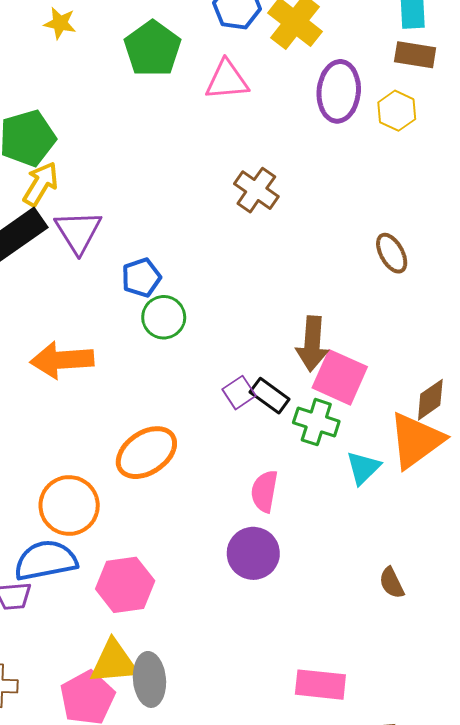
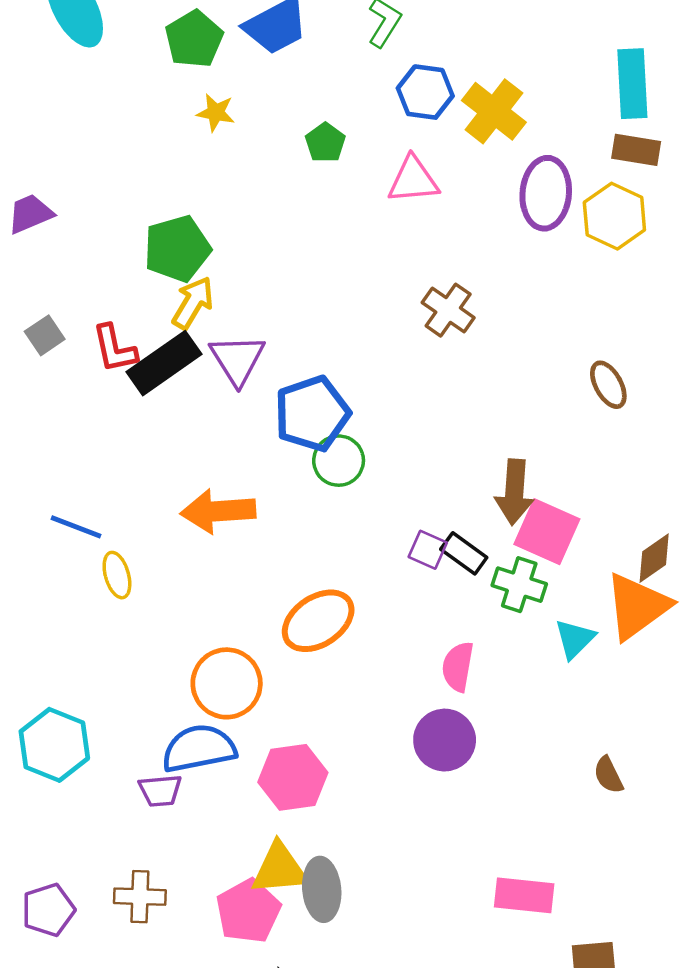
green pentagon: (153, 49) -> (325, 143), size x0.6
yellow hexagon: (397, 111) -> (614, 216), size x1.4
blue pentagon: (141, 278) -> (312, 414), size x1.6
purple square: (239, 393) -> (428, 550), turned -32

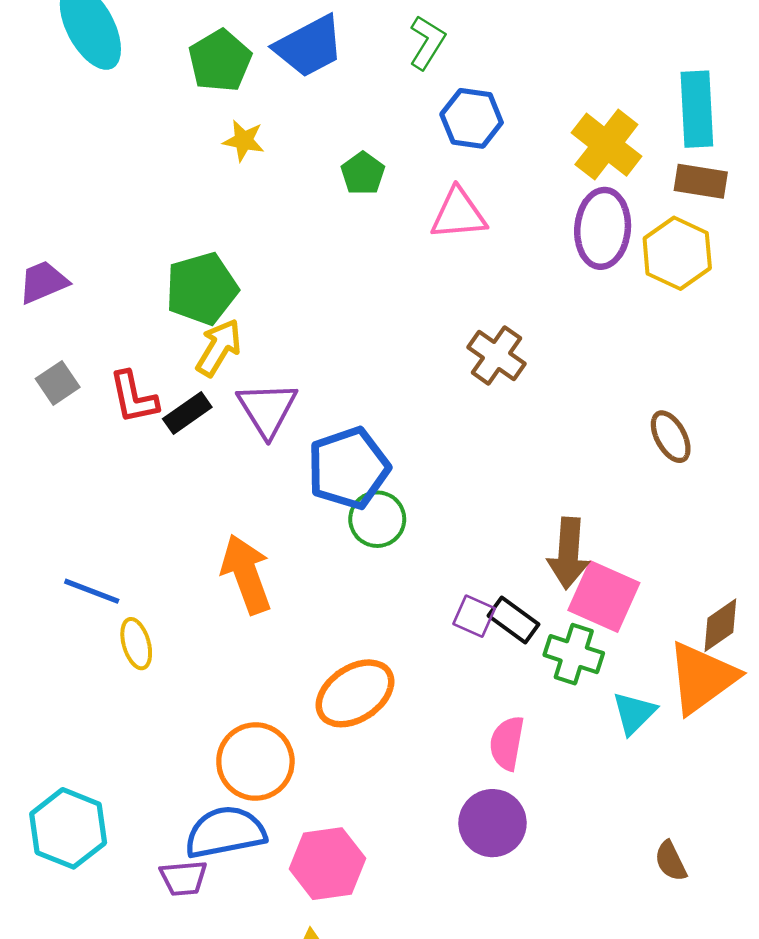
yellow cross: (494, 111) -> (606, 145), moved
purple trapezoid: (30, 214) -> (43, 282), moved
black rectangle: (164, 363) -> (187, 413), size x0.6
orange arrow: (218, 511) -> (246, 574), turned 74

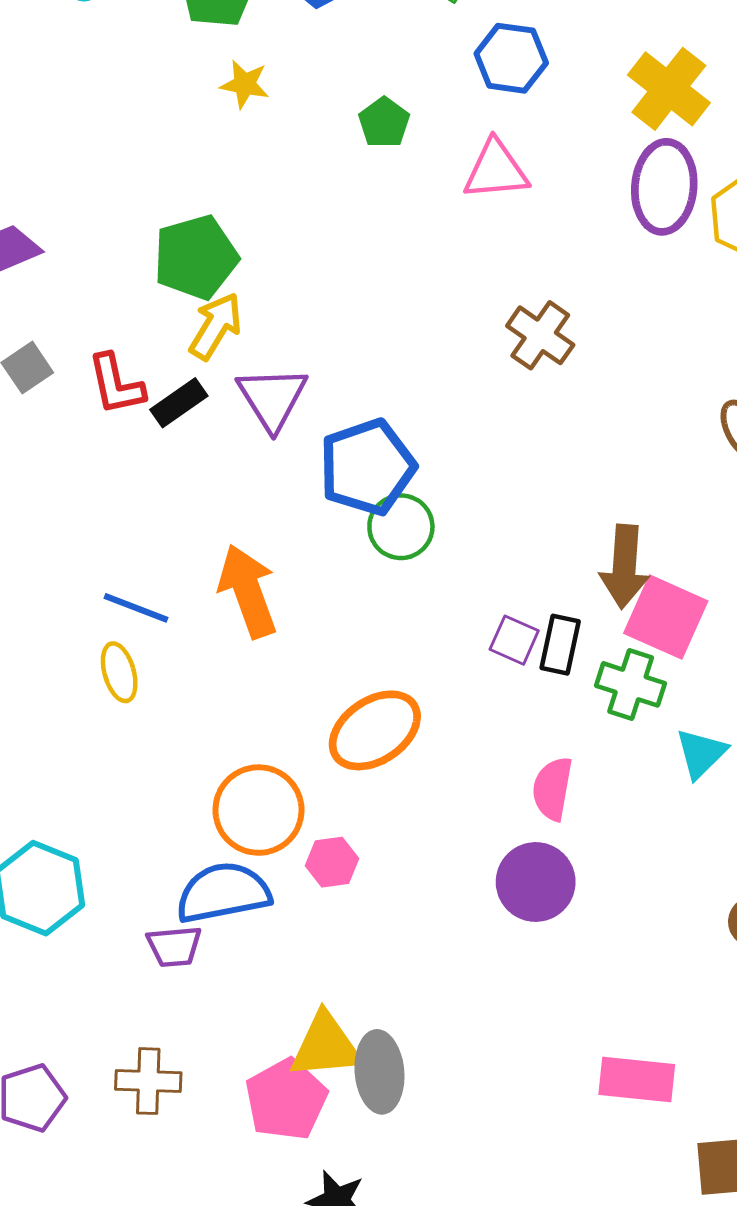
blue line: (92, 591) -> (136, 608), moved
black rectangle: (513, 620) -> (560, 645), turned 66
pink hexagon: (327, 864) -> (332, 862), moved, size x0.6

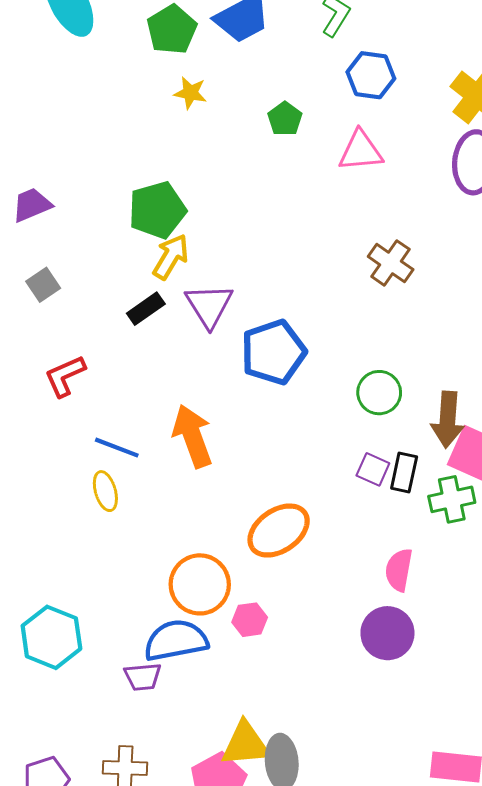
red L-shape: (116, 384) -> (65, 376), moved, turned 78
green circle: (401, 527) -> (379, 393), moved
green cross: (631, 684) -> (452, 499), turned -30

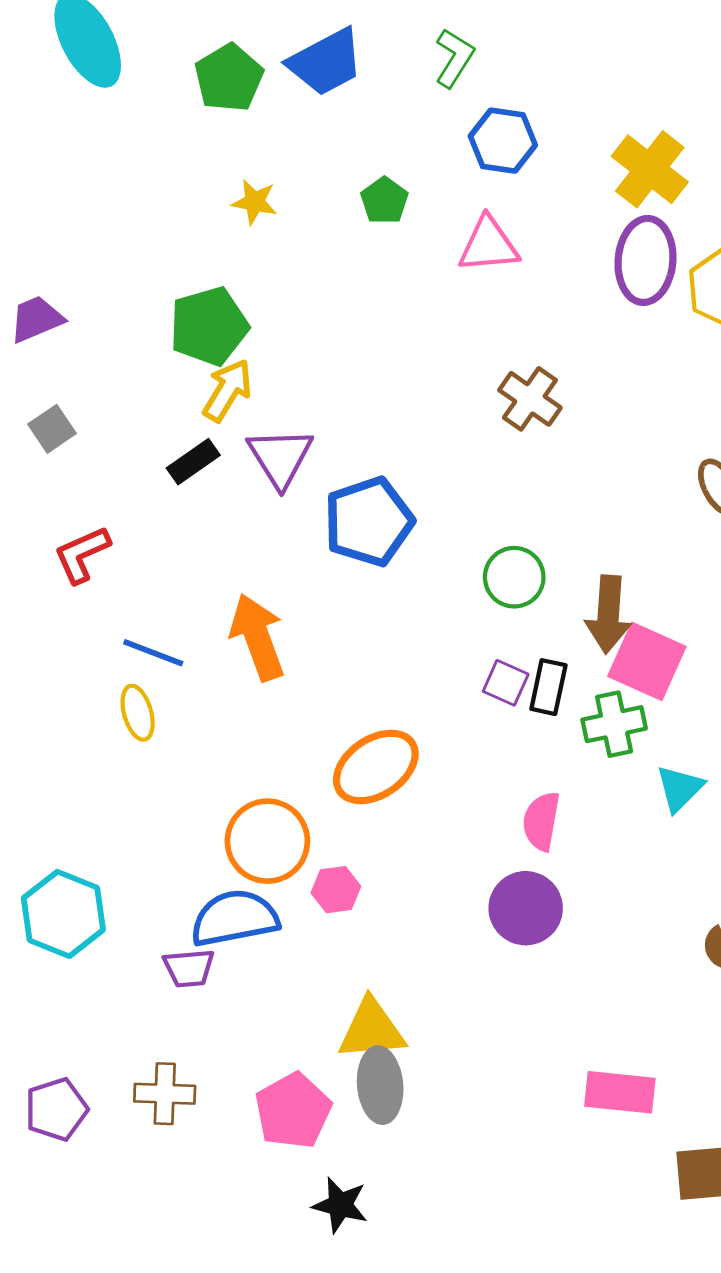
yellow star: (190, 93) -> (255, 202), moved
yellow triangle: (245, 744) -> (372, 1029), moved

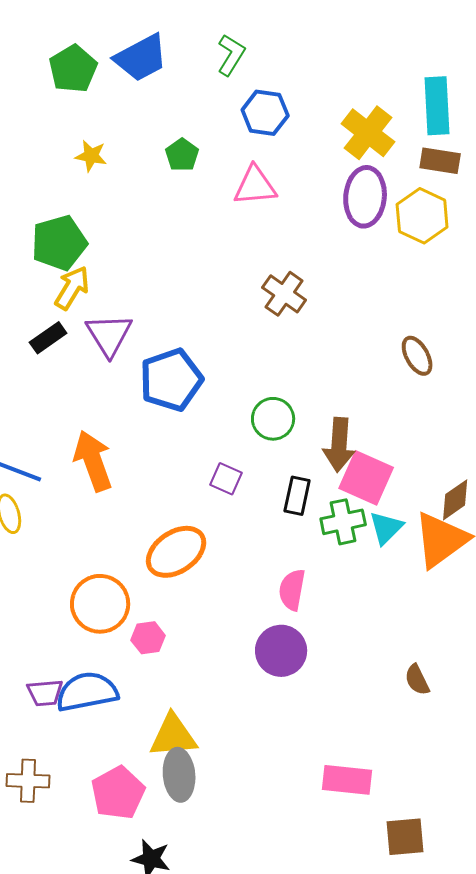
purple square: (506, 683) -> (226, 479), moved
cyan triangle: (680, 788) -> (386, 528), moved
blue semicircle: (235, 918) -> (87, 692), moved

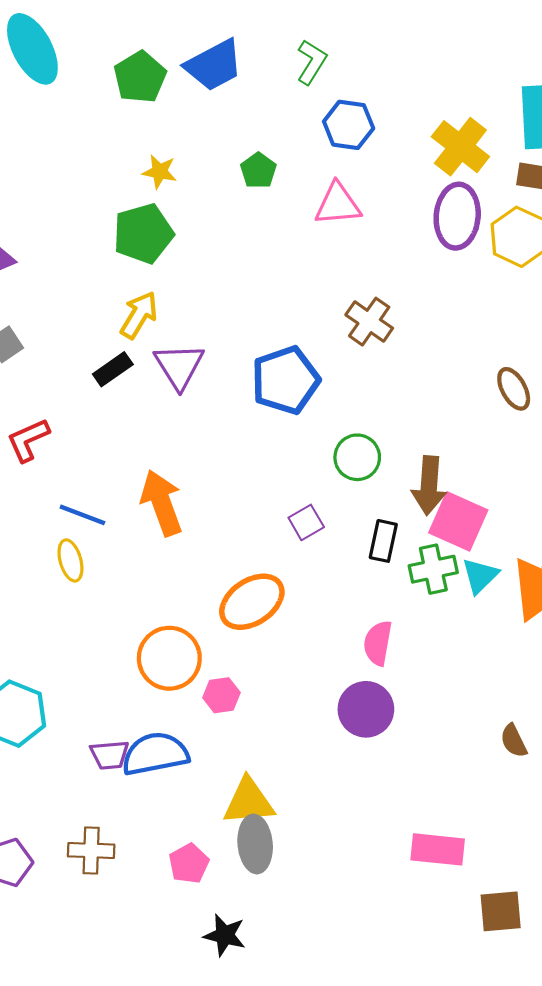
green pentagon: (59, 243) -> (143, 234), moved
blue pentagon: (171, 380) -> (286, 380), moved
purple square: (226, 479) -> (306, 522), turned 36
pink pentagon: (118, 793) -> (189, 864), size x0.7

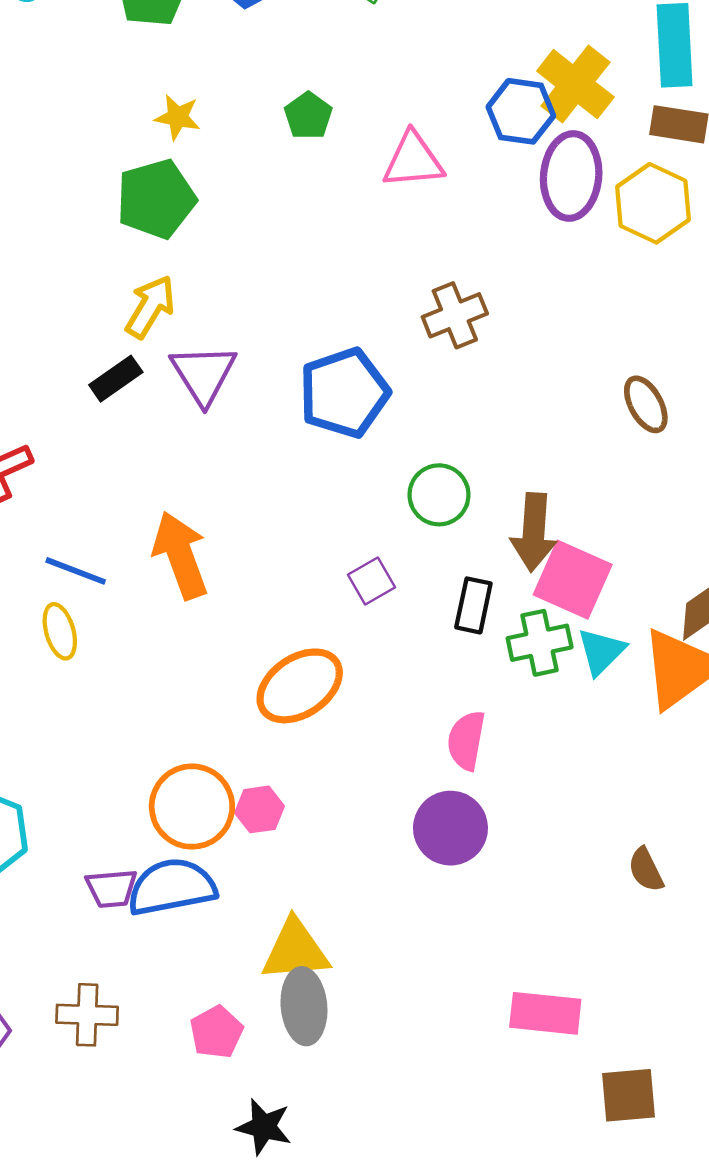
blue hexagon: (349, 125) -> (521, 111), moved
brown cross: (369, 322) -> (455, 315), turned 33
orange circle: (169, 658) -> (192, 807), moved

